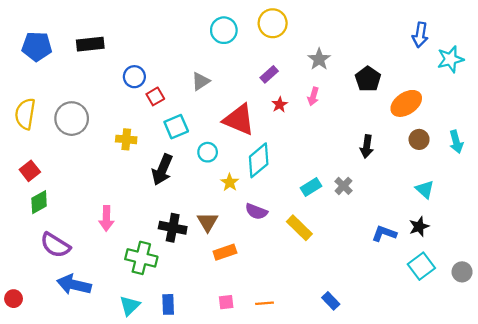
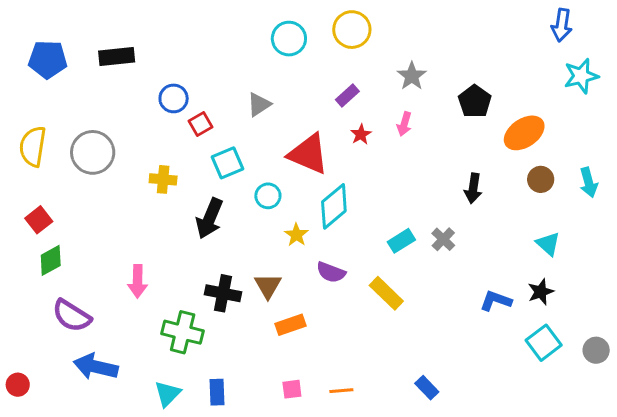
blue arrow: (420, 35) -> (562, 25), moved

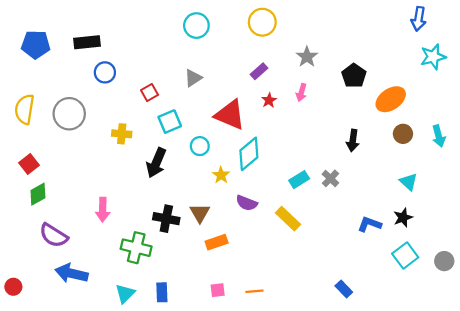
cyan circle: (289, 39) -> (196, 26), moved
blue circle: (174, 98) -> (105, 72), moved
blue rectangle: (427, 388) -> (344, 289), moved

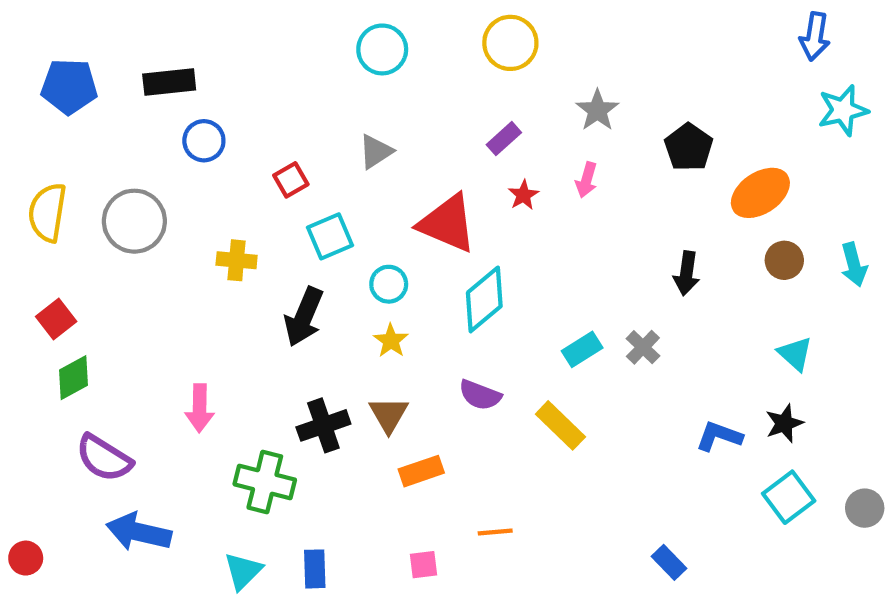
yellow star: (221, 175) -> (391, 341), moved
black cross: (166, 219) -> (323, 425), turned -30
orange line: (254, 291) -> (495, 532), moved

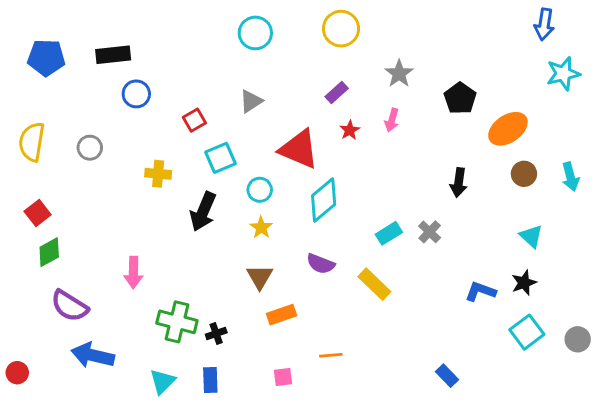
gray circle: (134, 221) -> (90, 148), size x0.6
black cross: (323, 425) -> (216, 333), moved, size x0.6

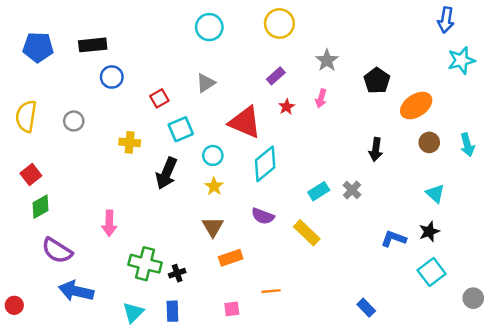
gray circle: (578, 339) -> (473, 298), moved

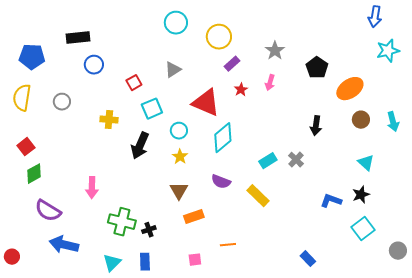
yellow circle: (279, 23) -> (219, 37), moved
blue pentagon: (38, 47) -> (32, 57), moved

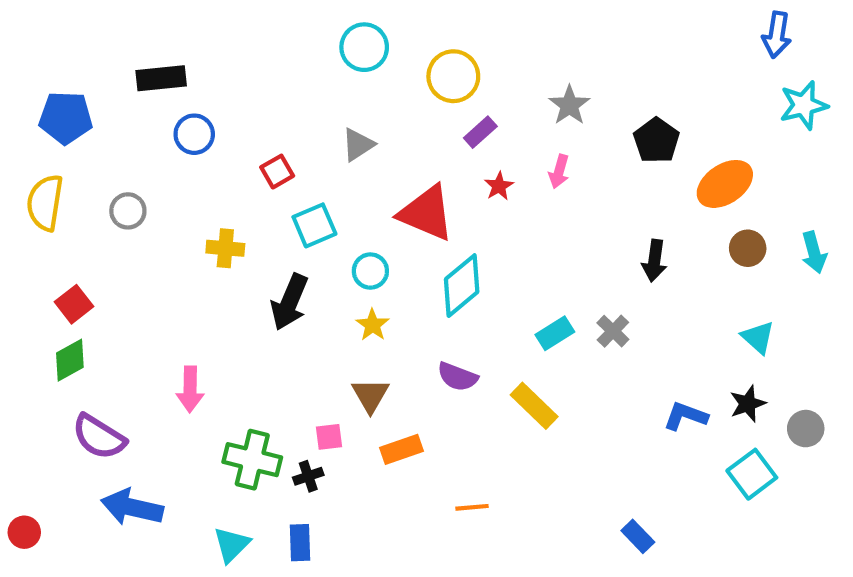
red square: (26, 147) -> (74, 304), moved
gray circle: (398, 251) -> (806, 429), moved
pink square: (195, 260) -> (329, 437), moved

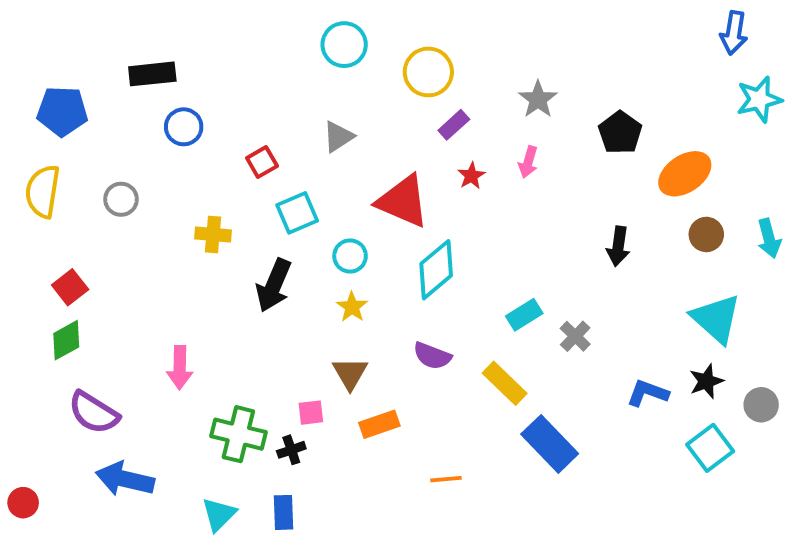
gray cross: (613, 331) -> (575, 336), moved
cyan triangle: (758, 337) -> (716, 319), size x1.6
blue rectangle: (638, 536) -> (550, 444), moved, size x1.8

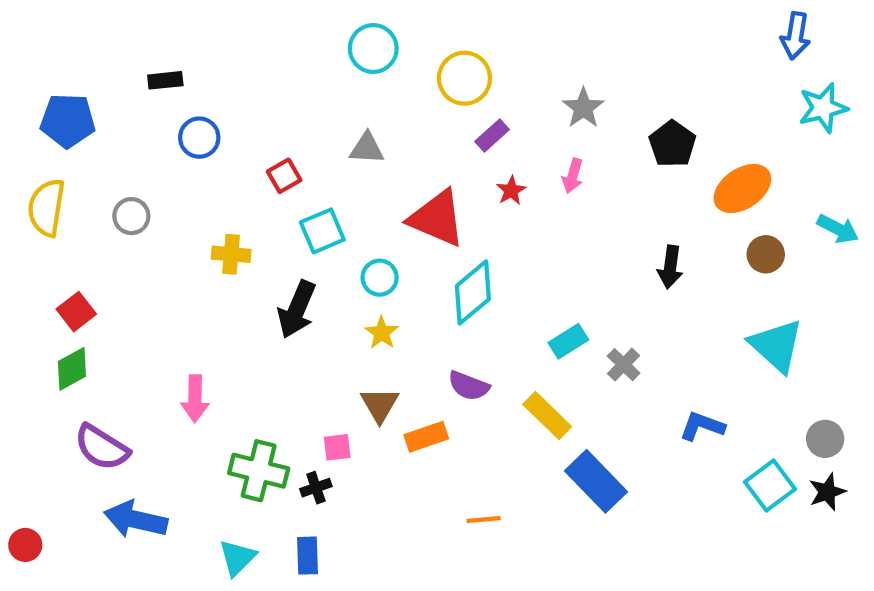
black rectangle: (152, 74) -> (165, 80), size x0.7
gray triangle: (338, 137) -> (367, 148), turned 36
cyan arrow: (769, 238) -> (838, 229), moved, turned -48
black star: (706, 381) -> (827, 492), moved
orange rectangle: (379, 424) -> (426, 437), moved

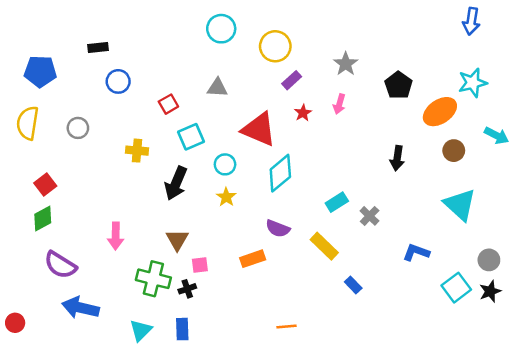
cyan star: (823, 108) -> (473, 83), moved
brown triangle: (380, 405) -> (177, 240), moved
blue rectangle: (596, 481) -> (353, 285), size x0.5
orange line: (484, 519) -> (287, 327), moved

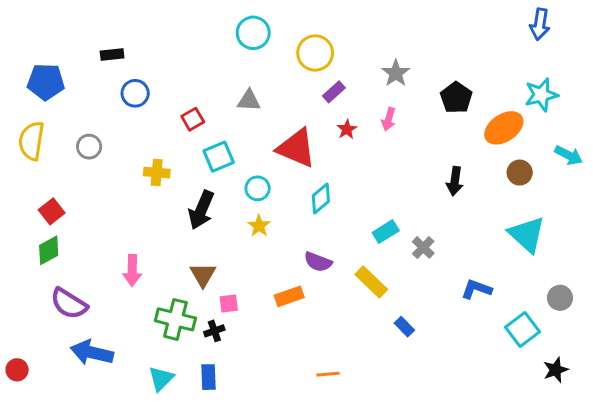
cyan diamond: (280, 173) -> (321, 198), size x0.7
black star: (490, 291) -> (556, 370), moved

